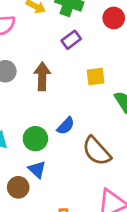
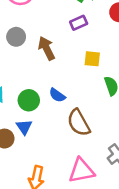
brown arrow: (42, 76) -> (47, 48), turned -40
blue semicircle: (66, 126) -> (57, 95), turned 70

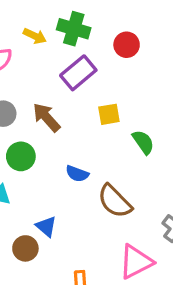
purple rectangle: (79, 23) -> (78, 73), size x1.5
green circle: (29, 100) -> (21, 156), moved

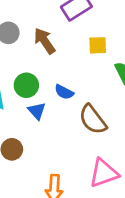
green circle: (21, 156) -> (26, 85), moved
blue triangle: (46, 226) -> (37, 111), moved

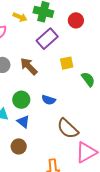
blue triangle: (37, 111) -> (23, 122), moved
brown semicircle: (93, 119) -> (68, 129), moved

